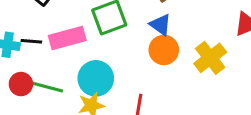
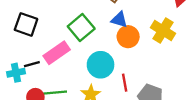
cyan circle: (96, 78) -> (101, 65), moved

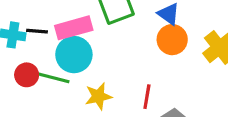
cyan circle: (101, 65) -> (74, 55), moved

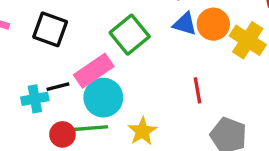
orange circle: (172, 40) -> (213, 24), moved
red line: (147, 97) -> (197, 90), moved

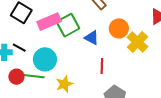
blue triangle: (185, 24) -> (92, 38), moved
pink rectangle: (94, 71) -> (49, 22), moved
black line: (58, 87) -> (19, 48), turned 32

